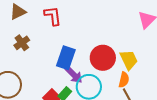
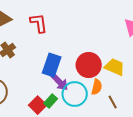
yellow trapezoid: (129, 60) -> (115, 67), turned -40
orange semicircle: (124, 80) -> (97, 87), moved

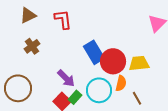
blue rectangle: (52, 65) -> (94, 52), moved, turned -50
yellow trapezoid: (115, 67) -> (139, 63), turned -30
purple arrow: (60, 82) -> (66, 78), moved

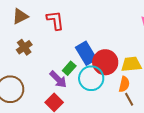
orange semicircle: (121, 83) -> (124, 84), moved
cyan circle: (99, 90) -> (91, 78), moved
green rectangle: (75, 97) -> (69, 68), moved

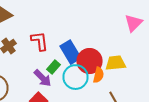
red L-shape: (55, 20) -> (40, 41), moved
orange semicircle: (124, 84) -> (98, 75), moved

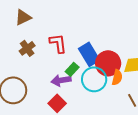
purple arrow: (42, 78) -> (61, 80), turned 126

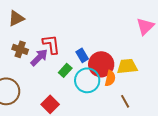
brown cross: (27, 48) -> (20, 49), turned -35
blue rectangle: (89, 54) -> (82, 55), size x0.6
purple arrow: (61, 80) -> (39, 57), moved, turned 144

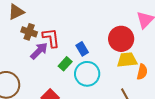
brown cross: (20, 49) -> (29, 32), moved
red circle: (101, 64) -> (121, 39), moved
orange semicircle: (110, 78) -> (142, 72), moved

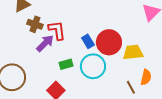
red circle: (121, 39) -> (109, 42), moved
green rectangle: (65, 64) -> (66, 64), moved, turned 32
orange semicircle: (142, 72) -> (146, 77), moved

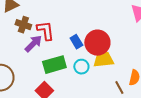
yellow trapezoid: (133, 52) -> (103, 60), moved
green rectangle: (66, 64) -> (54, 65), size x1.6
cyan circle: (93, 66) -> (81, 67), size x0.6

